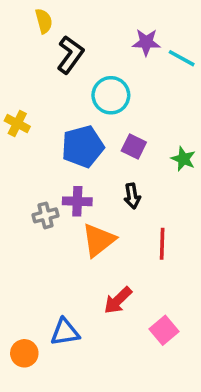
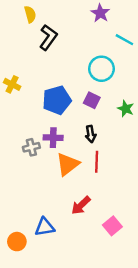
purple star: (146, 42) -> (100, 13), moved, turned 30
cyan circle: (111, 95) -> (101, 69), moved
red line: (162, 244) -> (97, 162), moved

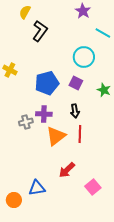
yellow semicircle: (30, 14) -> (25, 12), turned -136

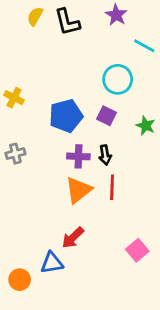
black L-shape: (40, 31) -> (67, 22), moved, turned 130
purple cross: (44, 114) -> (78, 156), moved
gray cross: (26, 122) -> (15, 154), moved
red arrow: (67, 170) -> (73, 238), moved
pink square: (93, 187) -> (137, 250), moved

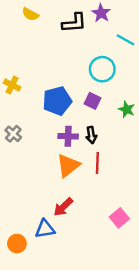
yellow semicircle: (35, 16) -> (30, 14), turned -91
black L-shape: (67, 22) -> (74, 23), moved, turned -80
gray cross: (15, 154) -> (13, 134), turned -35

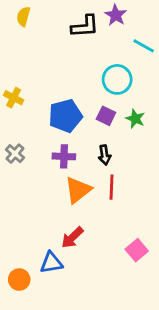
yellow semicircle: (30, 14) -> (23, 17), moved, turned 77
green star: (127, 109) -> (135, 119), moved
purple cross: (68, 136) -> (64, 156), moved

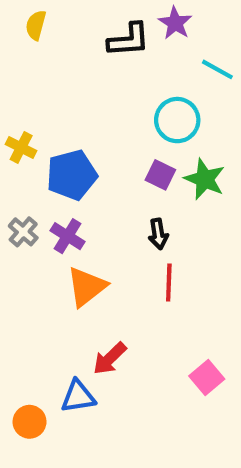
blue pentagon: (65, 116) -> (72, 175), moved
green star: (135, 119) -> (205, 179), size x1.4
purple cross: (64, 156) -> (67, 236), moved, turned 30
orange triangle: (78, 190) -> (86, 287), moved

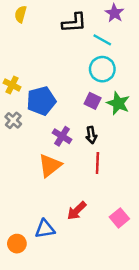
purple star: (175, 23) -> (114, 13), moved
cyan line: (217, 69) -> (102, 40), moved
gray cross: (23, 232) -> (13, 120), moved
purple cross: (67, 236) -> (62, 136), moved
red arrow: (110, 358) -> (77, 211), moved

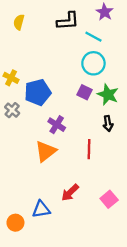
yellow semicircle: (21, 14) -> (19, 22), moved
black arrow: (91, 135) -> (108, 124), moved

